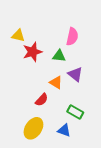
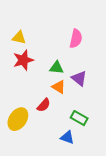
red star: (32, 52) -> (23, 60), moved
green triangle: (59, 56) -> (57, 68), moved
yellow ellipse: (33, 128) -> (18, 119), moved

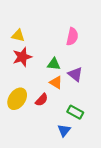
yellow ellipse: (18, 119) -> (17, 99), moved
blue triangle: (67, 137) -> (64, 130), turned 48

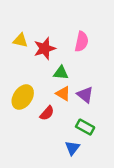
red star: (22, 57) -> (45, 48), moved
purple triangle: (75, 74) -> (85, 95), moved
yellow ellipse: (17, 99) -> (23, 97), moved

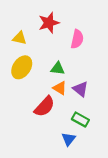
red star: (45, 48) -> (49, 23), moved
yellow ellipse: (23, 97) -> (22, 67), moved
red semicircle: (47, 113) -> (45, 106), size x1.5

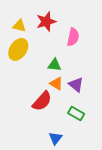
yellow triangle: (20, 38) -> (19, 26), moved
yellow ellipse: (22, 67) -> (18, 49), moved
blue triangle: (68, 139) -> (55, 138), moved

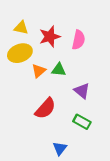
red star: (46, 22) -> (50, 37), moved
yellow ellipse: (18, 49) -> (20, 53), turned 35
orange triangle: (56, 84) -> (39, 71), moved, turned 48

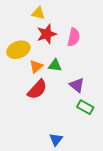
yellow triangle: (21, 28) -> (38, 13), moved
red semicircle: (45, 108) -> (37, 89), moved
green rectangle: (82, 122) -> (85, 107), moved

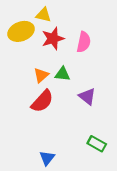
yellow ellipse: (18, 50) -> (21, 31), moved
green rectangle: (85, 107) -> (97, 144), moved
blue triangle: (56, 139) -> (47, 158), moved

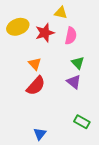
yellow triangle: (43, 15) -> (61, 13), moved
green triangle: (62, 74) -> (78, 63), moved, turned 40
orange triangle: (41, 75) -> (35, 64), turned -32

